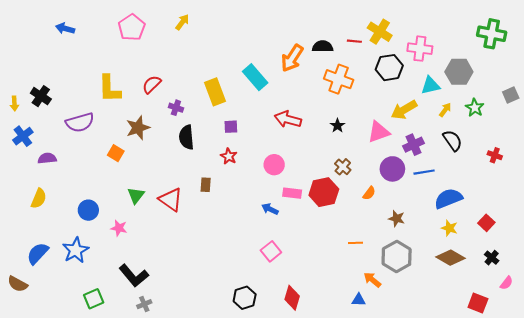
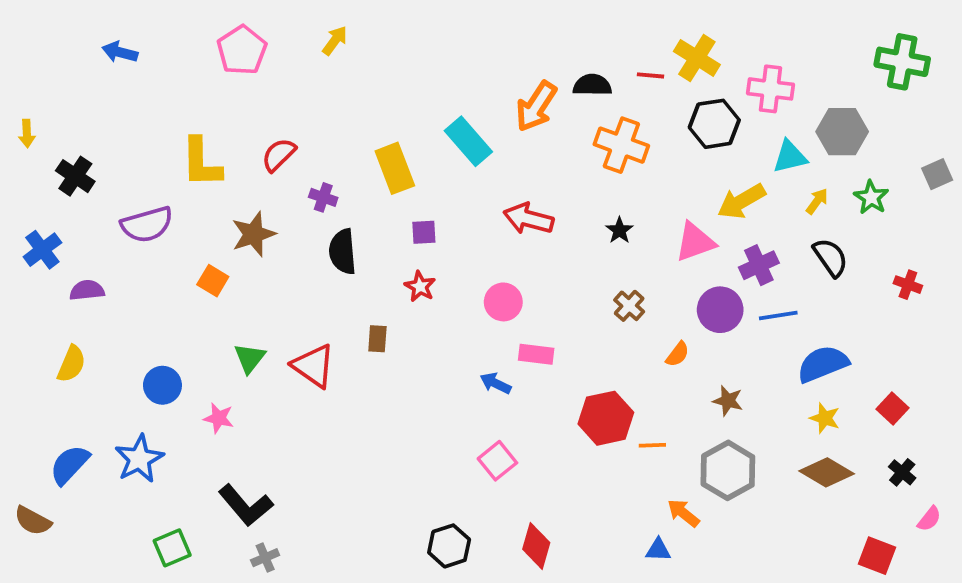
yellow arrow: (14, 103) -> (27, 133), moved
red hexagon: (324, 192) -> (606, 418), moved

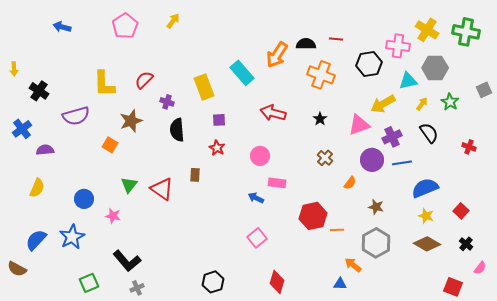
yellow cross: (697, 58) -> (427, 30), moved
black hexagon: (449, 546) -> (213, 282), moved

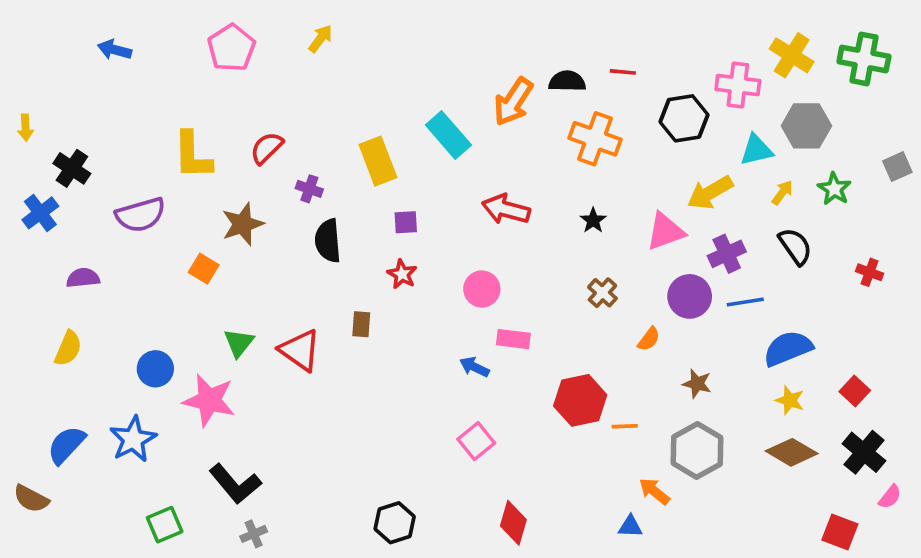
blue cross: (22, 129) -> (40, 213), moved
pink star: (113, 216) -> (209, 400), size x1.8
black cross: (466, 244) -> (864, 452), size x1.6

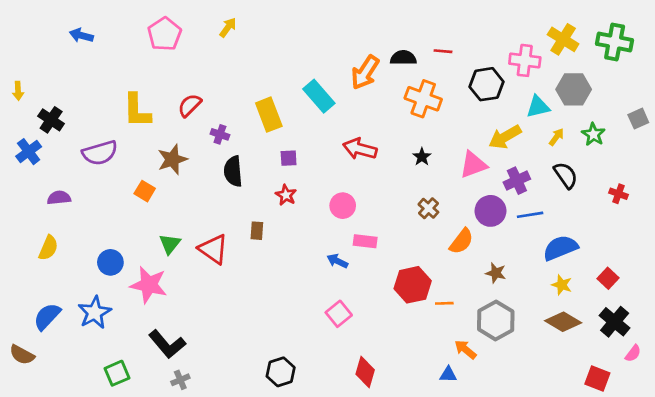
orange semicircle: (649, 339) -> (461, 241), size x1.5

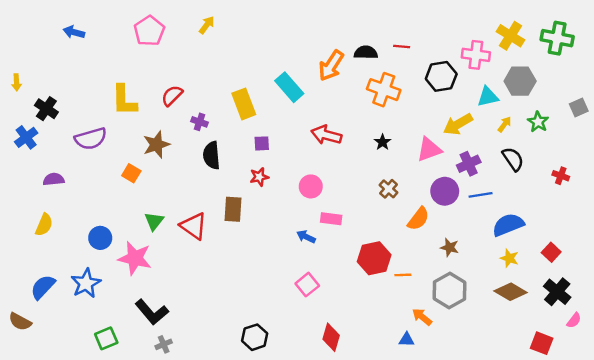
red star: (286, 195) -> (259, 177), turned 30
brown rectangle: (257, 231) -> (233, 209), size x1.5

